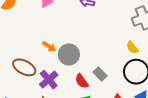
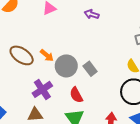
brown ellipse: (24, 67) -> (22, 55), moved
gray rectangle: (100, 74) -> (90, 69), moved

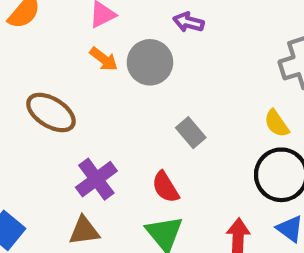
orange arrow: (47, 55) -> (104, 59), moved
gray circle: (66, 66) -> (150, 62), moved

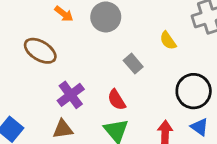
orange arrow: (104, 59) -> (64, 14), moved
yellow semicircle: (277, 123) -> (168, 41), moved

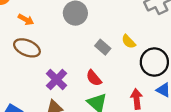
orange arrow: (64, 14) -> (26, 20), moved
yellow semicircle: (168, 41) -> (129, 42), moved

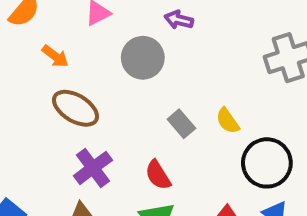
brown ellipse: (27, 48) -> (75, 108), moved

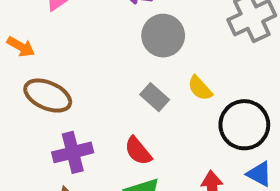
gray circle: (143, 58) -> (163, 36), moved
purple cross: (93, 168) -> (73, 152), turned 30

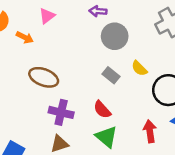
orange arrow: (21, 47) -> (25, 37), moved
purple cross: (73, 152) -> (61, 112), turned 30

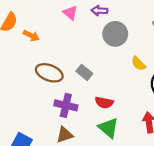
pink triangle: (47, 16) -> (70, 13), moved, turned -42
gray rectangle: (111, 75) -> (84, 72), moved
red semicircle: (102, 110) -> (104, 102), turned -36

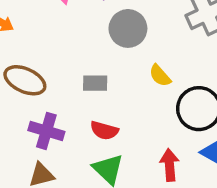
gray rectangle: (84, 72) -> (95, 83), moved, turned -42

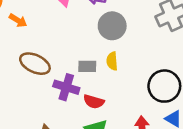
yellow semicircle: (160, 76) -> (112, 61), moved, turned 36
purple cross: (46, 131) -> (66, 87), moved

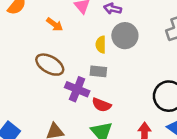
orange arrow: (18, 20) -> (55, 24), moved
yellow semicircle: (112, 61) -> (101, 45), moved

